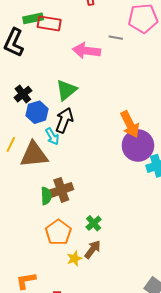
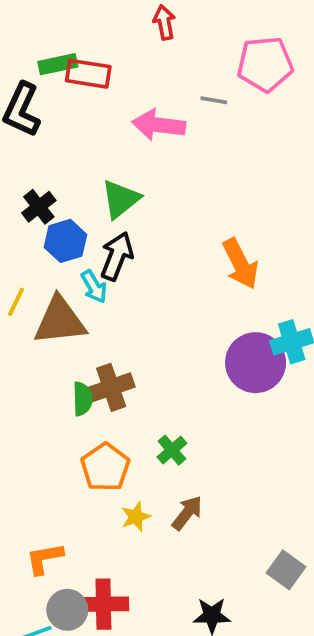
purple circle: (138, 146) -> (256, 363), moved
brown arrow: (93, 249) -> (187, 513), moved

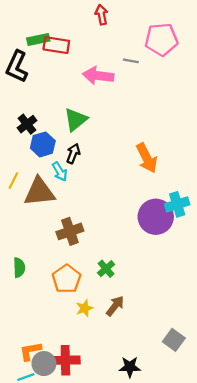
black arrow: (117, 256) -> (73, 154), size x0.7
green semicircle: (83, 399) -> (19, 268), moved
orange L-shape: (45, 558) -> (30, 351), moved

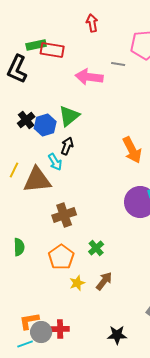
blue hexagon: (43, 144) -> (45, 125), moved
red cross: (65, 360) -> (60, 329), size x0.7

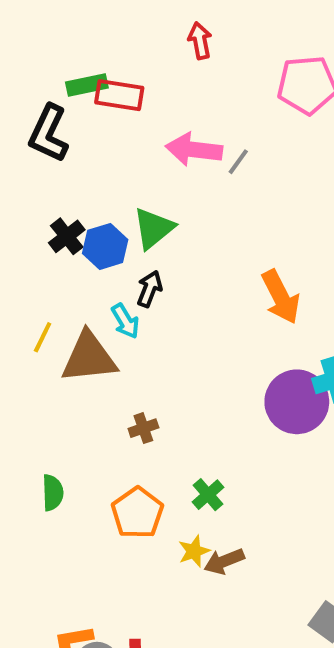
gray line: (118, 64) -> (238, 162), moved, turned -64
brown cross: (64, 215) -> (143, 428), size x0.6
brown arrow: (104, 281) -> (224, 561), turned -150
yellow star: (77, 283) -> (194, 551), moved

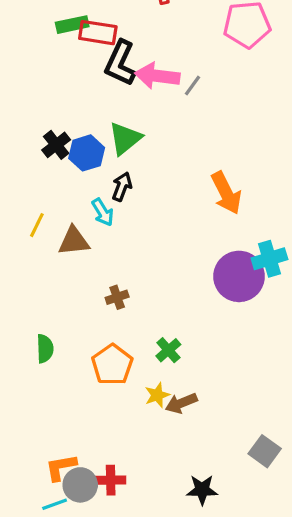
black L-shape: (49, 133) -> (120, 63), moved
brown triangle: (89, 357) -> (74, 241), size x0.7

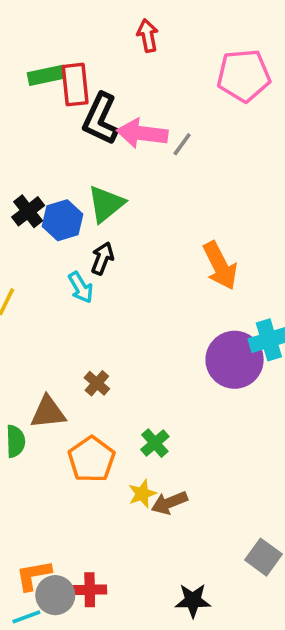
red rectangle: (98, 33) -> (75, 85), turned 75
brown triangle: (74, 241) -> (48, 412), moved
brown cross: (117, 297) -> (97, 383), turned -30

